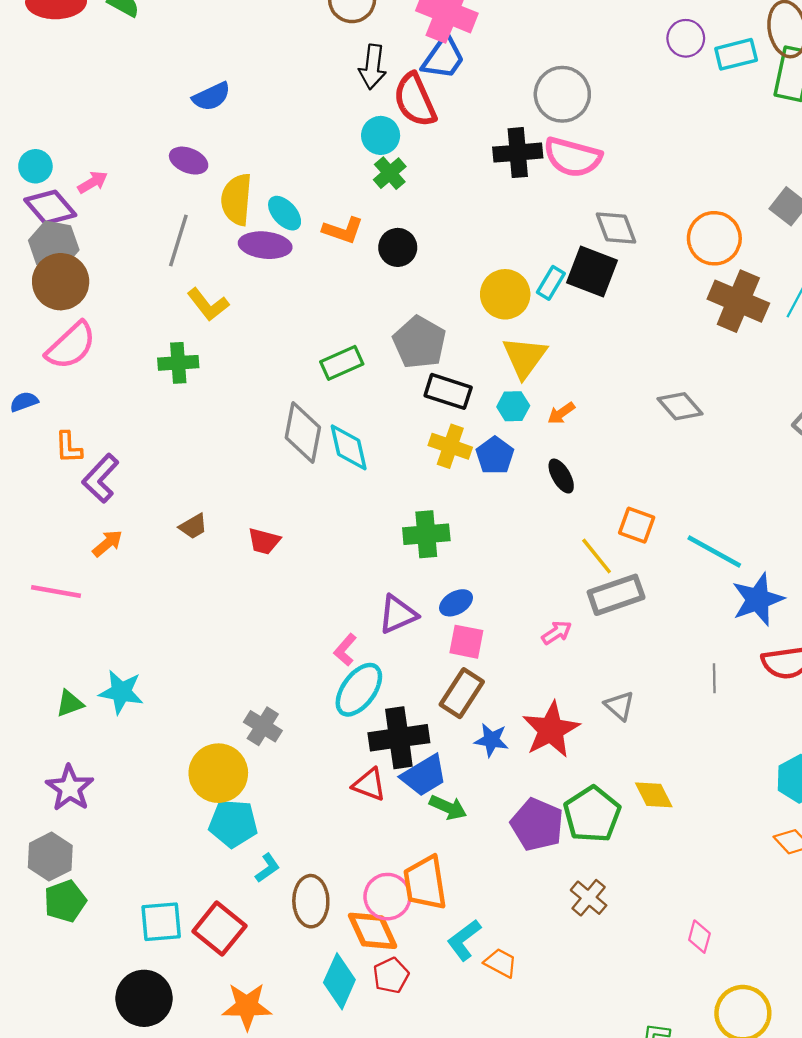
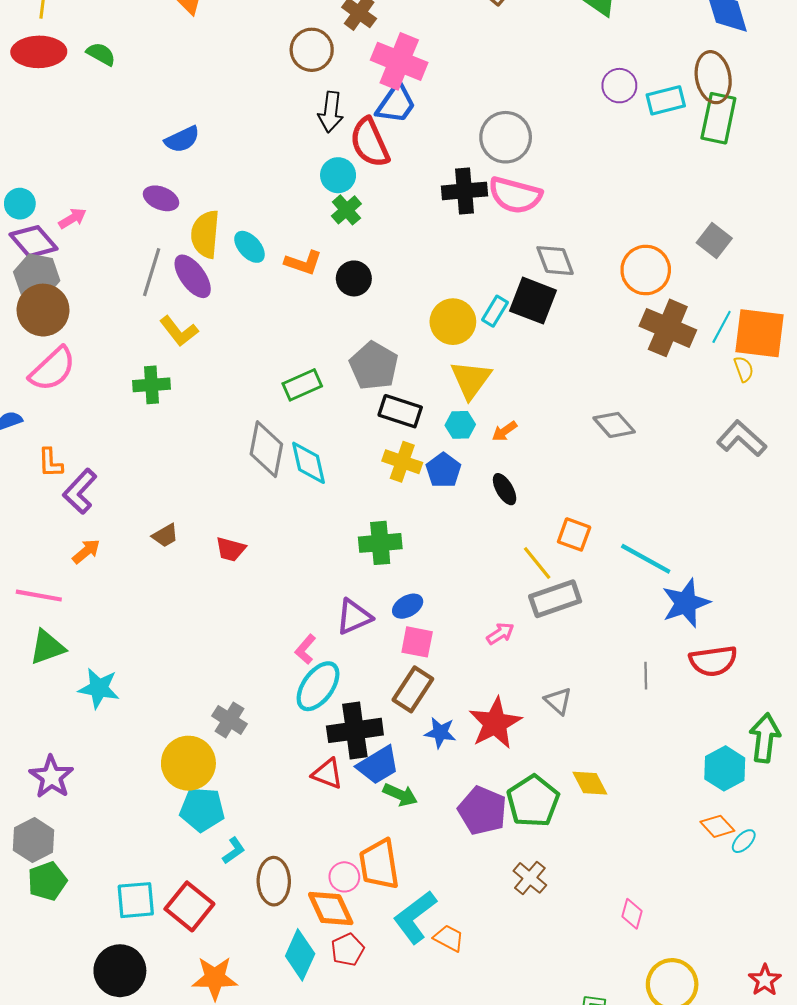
purple ellipse: (265, 245) -> (193, 276), moved, turned 48
green triangle: (70, 703) -> (47, 647), moved, size x1.4
pink circle: (387, 897) -> (344, 877), size x0.7
cyan L-shape: (464, 940) -> (415, 917), size x1.4

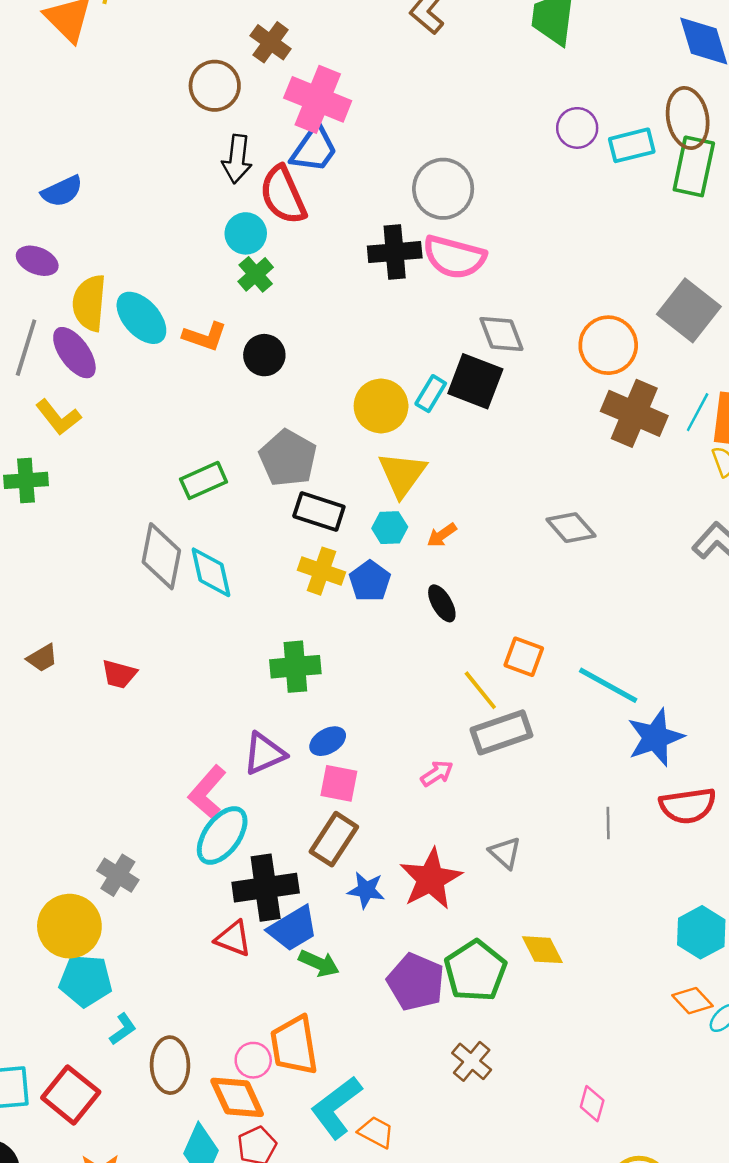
gray square: (714, 240) -> (689, 310), size x1.5
cyan ellipse: (250, 247) -> (141, 318), size x1.4
pink L-shape: (305, 649) -> (207, 792), size x1.5

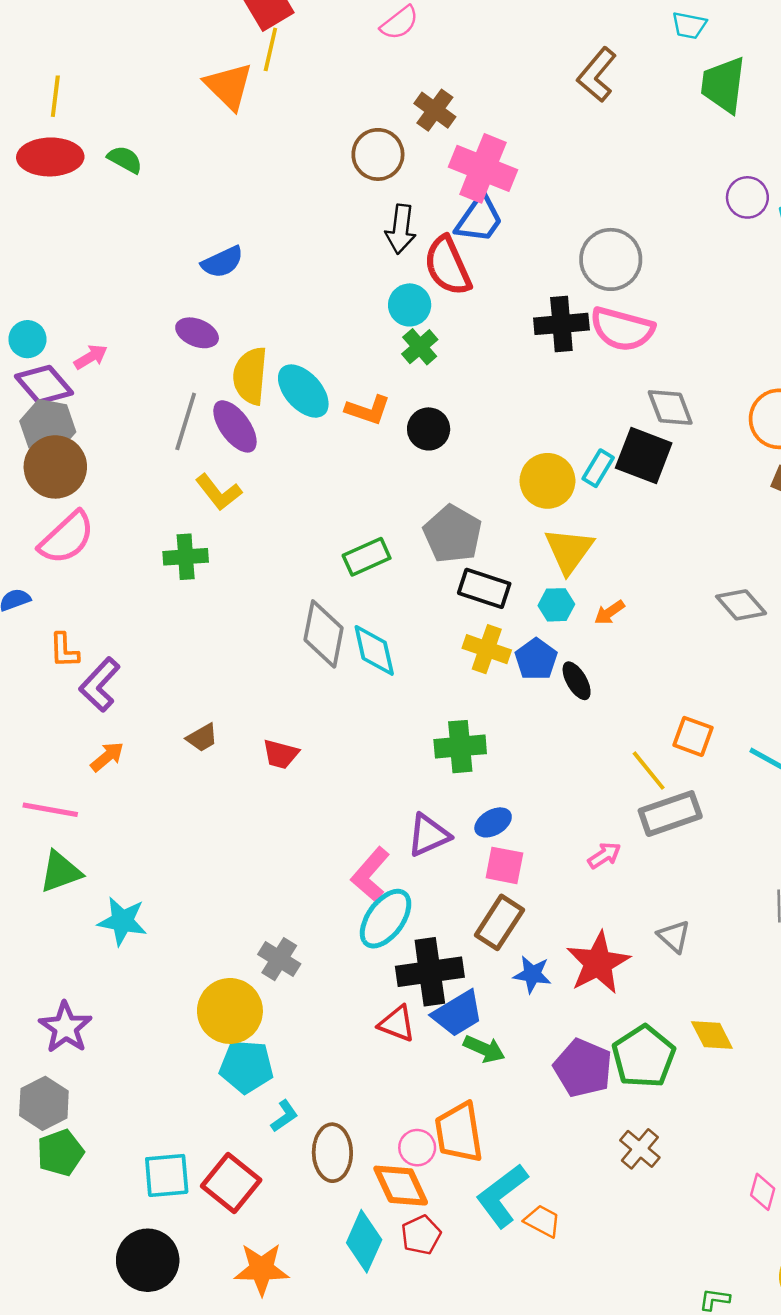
black ellipse: (442, 603) -> (577, 681), moved

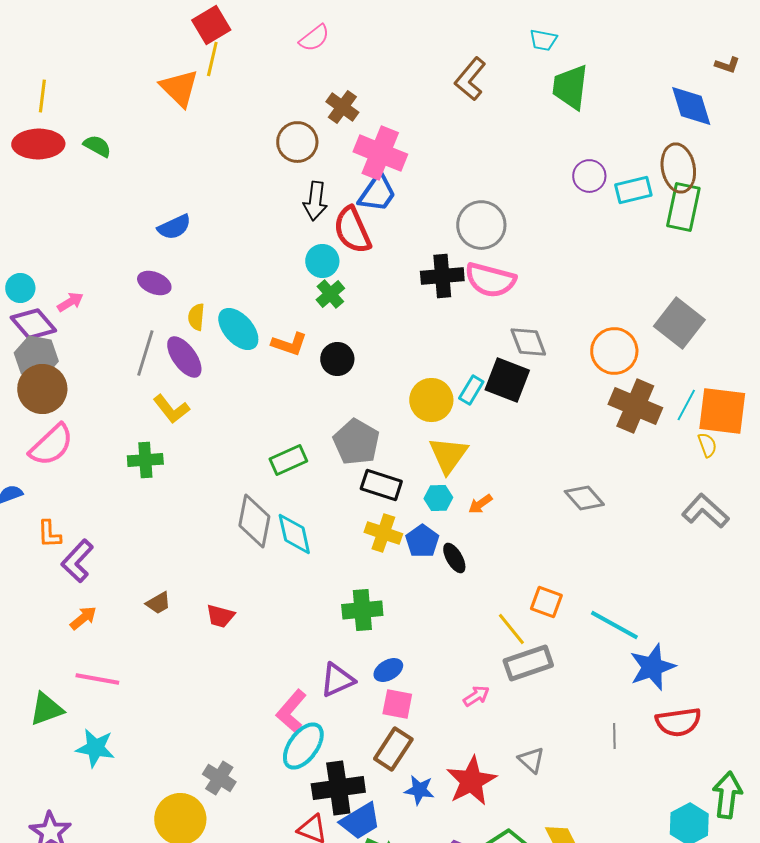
yellow semicircle: (250, 376) -> (196, 317), size x0.6
pink line: (50, 810) -> (97, 679), moved

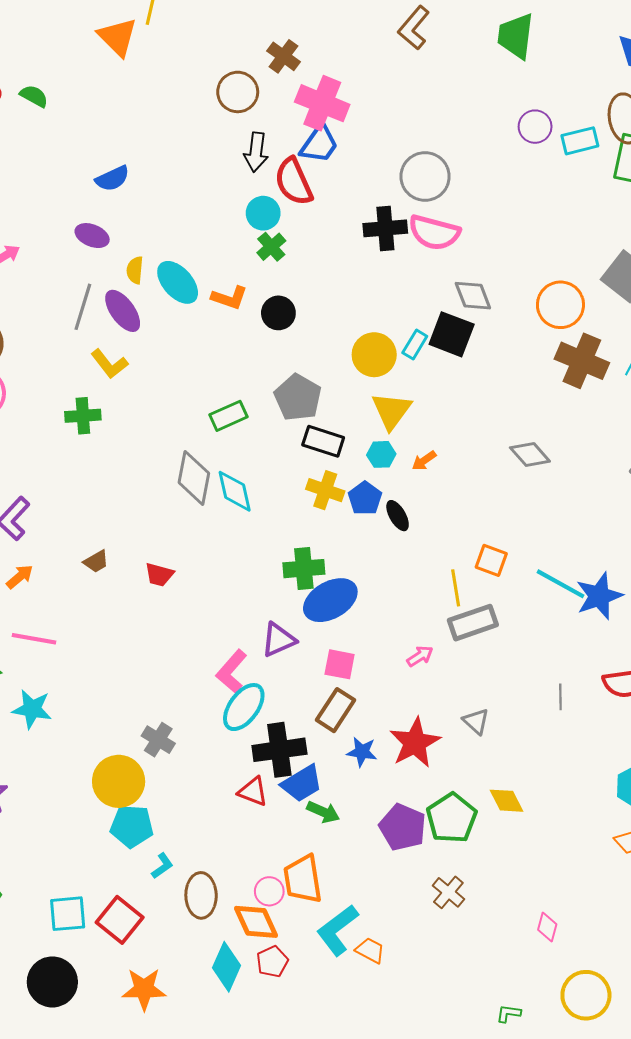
yellow line: (511, 629) -> (456, 588), turned 30
blue star: (652, 667) -> (599, 596), moved
blue ellipse: (388, 670) -> (330, 600), moved, size x1.8

